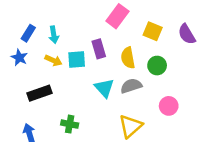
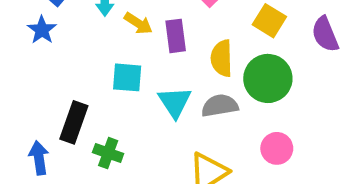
yellow arrow: (53, 60) -> (138, 23), moved
cyan square: (77, 60) -> (127, 77), moved
green circle: (157, 66) -> (268, 78), size x1.5
black rectangle: (40, 93) -> (74, 122), moved, turned -60

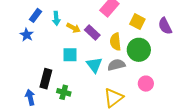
purple rectangle: (176, 36) -> (92, 33), turned -35

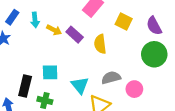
green circle: (139, 50) -> (154, 54), moved
cyan square: (70, 55) -> (50, 72), moved
cyan triangle: (94, 65) -> (80, 85), moved
gray semicircle: (116, 65) -> (111, 78), moved

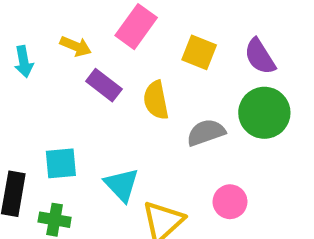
yellow arrow: (54, 30) -> (76, 46), moved
gray semicircle: (111, 78) -> (206, 132), moved
pink circle: (134, 89) -> (230, 202), moved

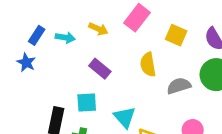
cyan arrow: (24, 62) -> (65, 38), turned -72
purple rectangle: (104, 85) -> (100, 69), moved

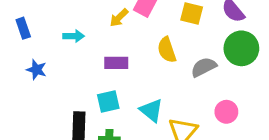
yellow arrow: (98, 29) -> (119, 18), moved, turned 120
blue rectangle: (37, 35) -> (23, 28), moved, turned -42
purple rectangle: (100, 69) -> (116, 63), turned -30

